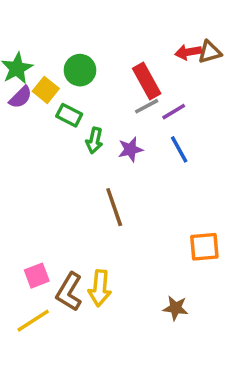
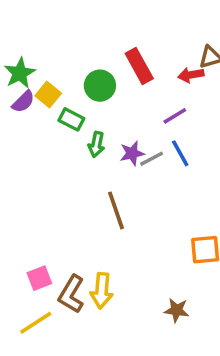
red arrow: (188, 52) -> (191, 75), moved
green circle: (80, 70) -> (100, 86), moved
red rectangle: (147, 81) -> (139, 66), moved
gray line: (147, 106) -> (152, 159), moved

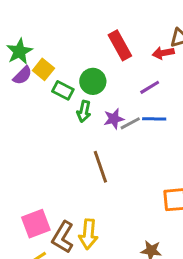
green circle: (100, 86) -> (93, 81), moved
blue line: (180, 153) -> (154, 119), turned -60
pink square: (39, 278) -> (36, 224), size x1.4

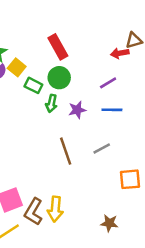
red rectangle: (120, 45) -> (58, 47), moved
gray line: (130, 123) -> (102, 148), moved

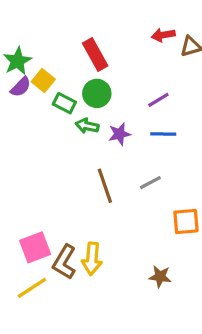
red arrow: (120, 53) -> (163, 35), moved
green arrow: (51, 103) -> (87, 126), turned 90

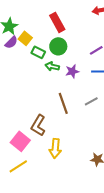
pink square: (35, 247) -> (20, 141), turned -30
brown L-shape: (64, 262) -> (38, 125), moved

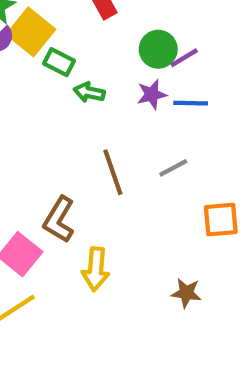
yellow square: (25, 38) -> (31, 32), size x1.5
green circle: (58, 46) -> (158, 49), moved
purple star: (72, 71) -> (152, 94), moved

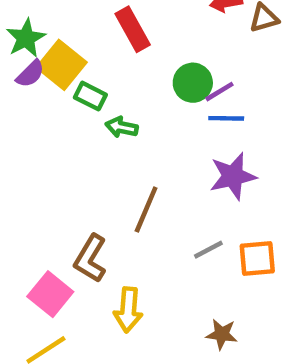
purple star: (152, 94) -> (233, 176), moved, size x1.5
blue line: (191, 103) -> (226, 118), moved
gray line: (173, 168) -> (208, 250), moved
brown line: (113, 172) -> (146, 210), turned 42

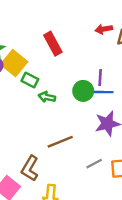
green circle: (193, 83) -> (83, 91), moved
purple line: (219, 92) -> (100, 78), turned -56
brown line: (146, 210) -> (60, 142), turned 45

